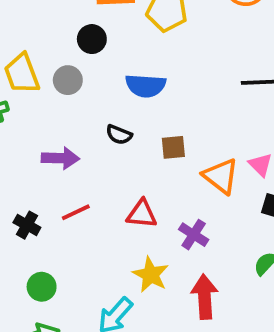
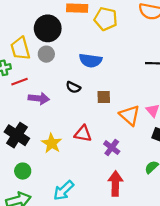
black circle: (92, 39) -> (48, 28), moved, size x1.6
red line: (76, 212) -> (19, 82), moved
black cross: (27, 225) -> (17, 135), size x1.6
yellow star: (151, 275) -> (52, 143), moved

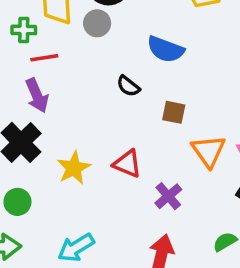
purple arrow: (39, 98) -> (37, 95), moved, turned 48

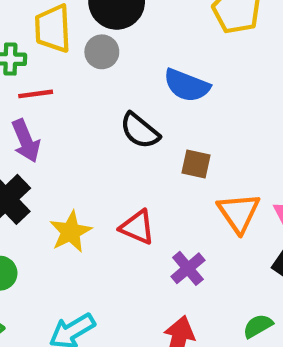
black semicircle: (128, 86) -> (140, 131), size x1.4

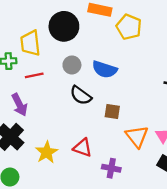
gray circle: (102, 52) -> (72, 65), moved
red line: (36, 94) -> (34, 75), moved
purple cross: (188, 268) -> (111, 168), turned -36

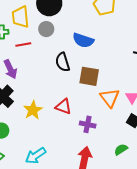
gray circle: (72, 65) -> (46, 29), moved
black semicircle: (81, 95) -> (63, 62), turned 36
brown square: (112, 112) -> (89, 76), size x1.5

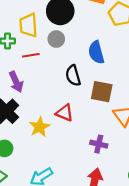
blue semicircle: (83, 40) -> (96, 52), turned 55
red triangle: (63, 107) -> (65, 113), moved

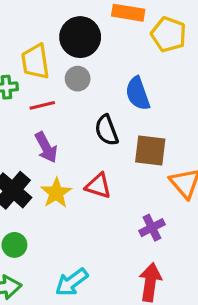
purple arrow: (16, 82) -> (46, 147), moved
yellow star: (39, 127) -> (56, 193), moved
purple cross: (99, 144) -> (152, 228), turned -35

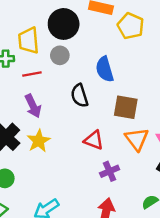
brown square: (150, 150) -> (126, 107), moved
red triangle: (98, 186) -> (94, 140), moved

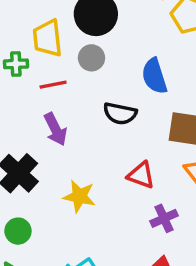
black semicircle: (79, 96) -> (120, 113), turned -60
yellow star: (39, 141) -> (79, 196), moved, turned -30

